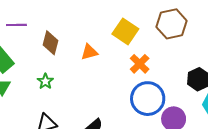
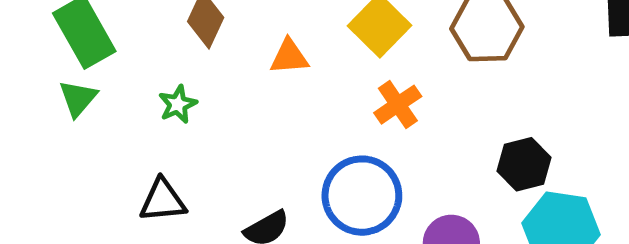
blue circle: (148, 99) -> (362, 196), moved

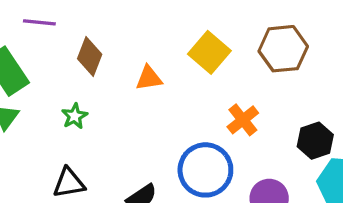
orange cross: (398, 105) -> (243, 120), moved

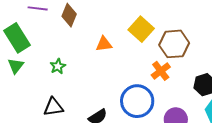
brown hexagon: (283, 49) -> (174, 44), moved
brown diamond: (90, 57) -> (69, 15), moved

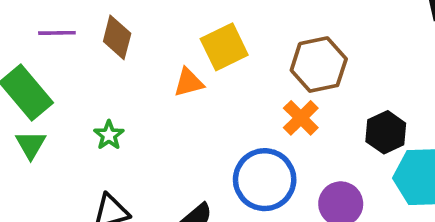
yellow square: (141, 29) -> (224, 47), moved, turned 30

